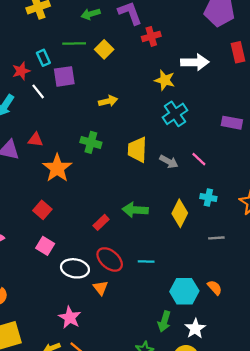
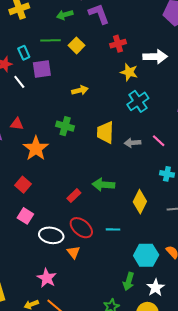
red cross: (151, 36) -> (118, 44), moved
gray arrow: (169, 162) -> (133, 143), turned 147
yellow diamond: (180, 213) -> (140, 202), moved

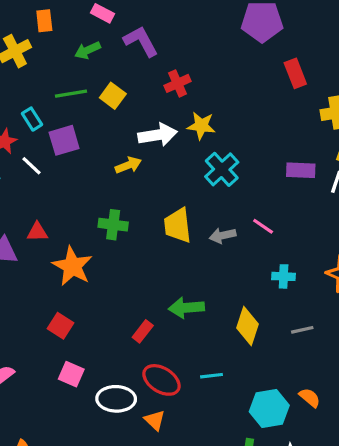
white arrow: (155, 57) -> (158, 135), moved

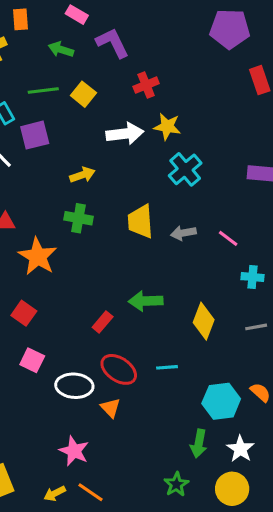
green arrow: (88, 50) -> (61, 49), turned 40
yellow arrow: (128, 165) -> (82, 175), moved
pink line: (263, 226) -> (228, 238), moved
cyan cross: (284, 276) -> (253, 277), moved

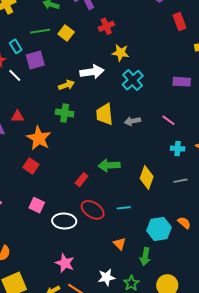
white arrow: (125, 134) -> (92, 72), moved
pink line: (228, 238) -> (168, 120), moved
red square: (24, 313) -> (31, 166), moved
orange triangle: (110, 408) -> (120, 244), moved
white star: (240, 449) -> (106, 277), moved, turned 30

